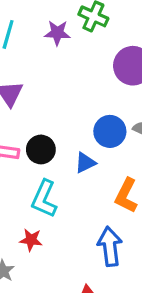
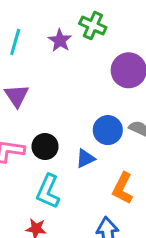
purple star: (57, 33) -> (60, 40), turned 30

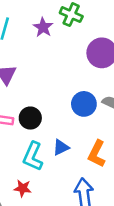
blue triangle: (85, 158) -> (61, 147), moved

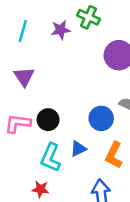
purple star: (43, 27) -> (61, 30), turned 30
blue circle: (84, 104) -> (101, 118), moved

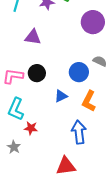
purple triangle: (24, 77) -> (33, 37), moved, turned -48
cyan L-shape: (51, 158) -> (16, 109), moved

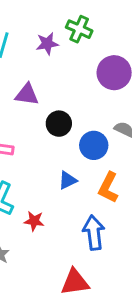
black circle: (37, 73) -> (59, 124), moved
red star: (31, 128) -> (34, 221), moved

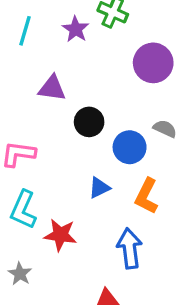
purple star: (47, 44) -> (76, 29), turned -30
red star: (34, 221) -> (60, 235), size x1.4

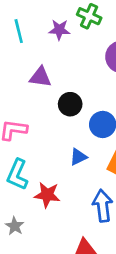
purple star: (76, 29) -> (59, 30), turned -30
cyan line: (25, 31) -> (19, 31), turned -30

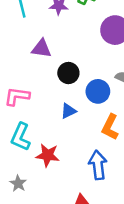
blue triangle: (78, 157) -> (68, 111), moved

